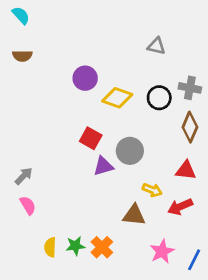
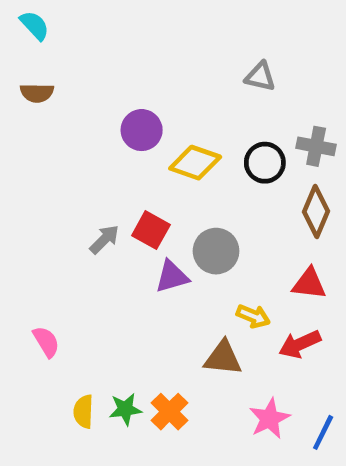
gray arrow: (24, 176) -> (104, 239), moved

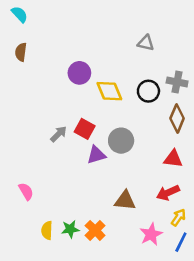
brown semicircle: (37, 93) -> (21, 52), turned 96
yellow diamond: (195, 163) -> (109, 91), turned 48
yellow arrow: (253, 316) -> (178, 217), moved, turned -78

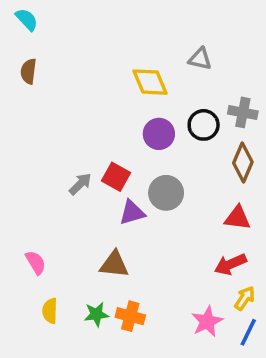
purple circle: (79, 73) -> (159, 134), moved
yellow diamond: (109, 91) -> (150, 82), moved
brown triangle: (125, 200) -> (114, 264), moved
yellow semicircle: (47, 230) -> (50, 311), moved
orange cross: (95, 230) -> (130, 316), turned -30

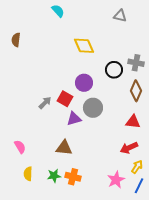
cyan semicircle: (27, 20) -> (58, 11), moved
gray triangle: (200, 59) -> (120, 16), moved
purple circle: (159, 134) -> (84, 83), moved

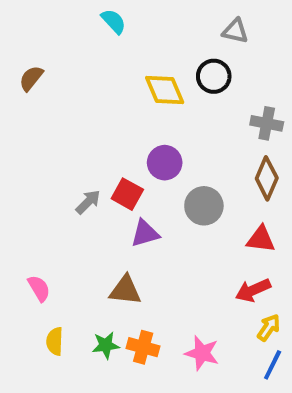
brown semicircle: (16, 40) -> (31, 78), turned 32
black circle: (114, 70) -> (214, 76), moved
gray circle: (93, 108) -> (204, 206), moved
pink star: (116, 180) -> (202, 353), moved, turned -30

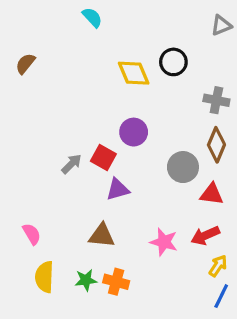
gray triangle: (235, 31) -> (221, 25), moved, turned -35
gray circle: (204, 206) -> (183, 167), moved
yellow semicircle: (55, 341) -> (44, 277), size x1.4
pink star: (202, 353) -> (164, 242), moved

